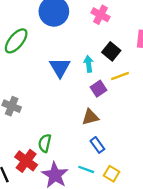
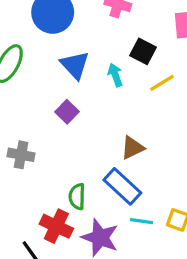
blue triangle: (60, 67) -> (75, 65), moved
purple square: (98, 89) -> (67, 112), moved
blue rectangle: (97, 145) -> (122, 186), moved, size x1.6

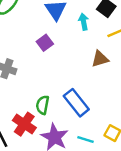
brown triangle: (132, 148) -> (100, 59), moved
cyan line: (142, 221) -> (86, 139), moved

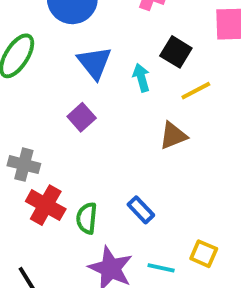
blue rectangle: (76, 103) -> (141, 210), size x0.6
red cross: (24, 124) -> (46, 205), moved

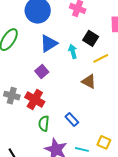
blue triangle: (94, 63) -> (49, 43), turned 36
brown triangle: (173, 136) -> (89, 81), turned 49
red cross: (46, 205) -> (35, 100), moved

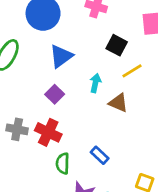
cyan arrow: (73, 51) -> (95, 83), moved, turned 32

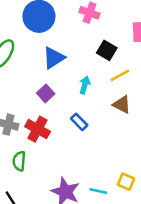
brown triangle: (118, 103) -> (122, 104), moved
blue rectangle: (100, 155) -> (79, 122), moved
green semicircle: (63, 163) -> (19, 161), moved

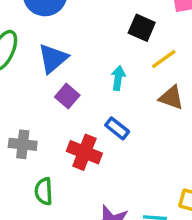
blue triangle: (54, 58) -> (53, 59), moved
red cross: (38, 129) -> (84, 152), moved

